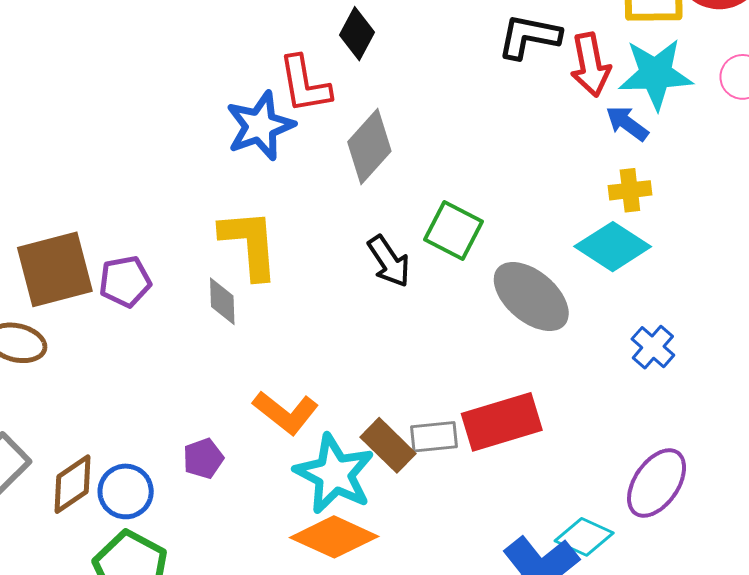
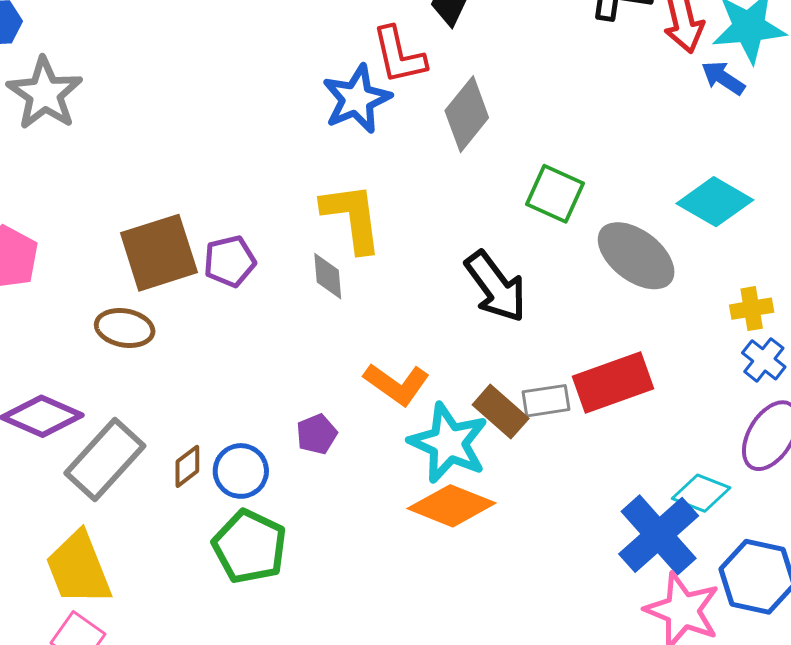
yellow cross: (630, 190) -> (752, 309), moved
black arrow: (389, 261) -> (496, 287), moved, size x1.4
blue cross: (653, 347) -> (764, 360), moved
brown diamond: (72, 484) -> (187, 466), size x0.7

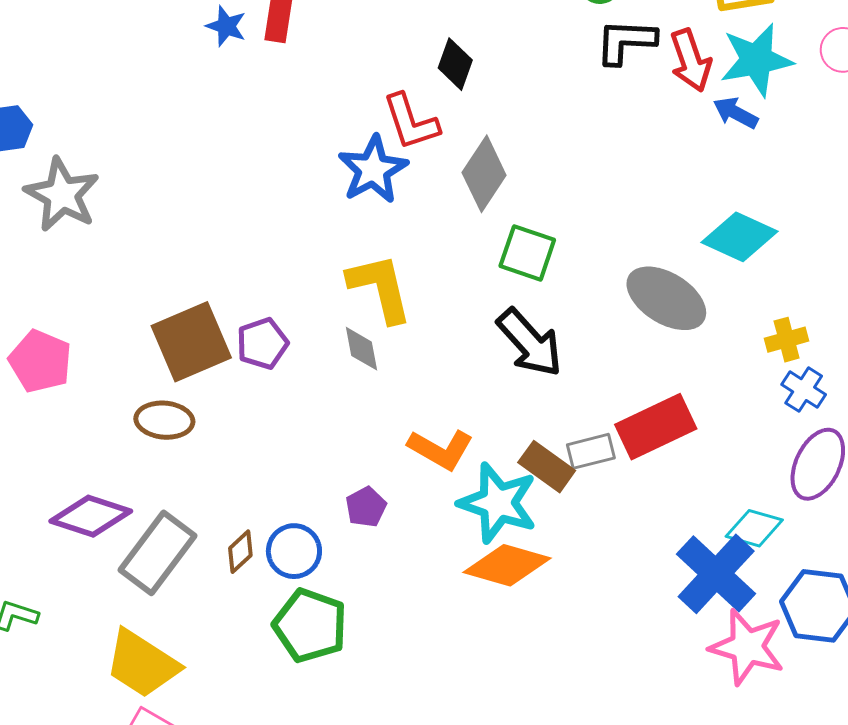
green square: (555, 194) -> (527, 253), moved
yellow trapezoid: (79, 568) -> (142, 664), turned -30

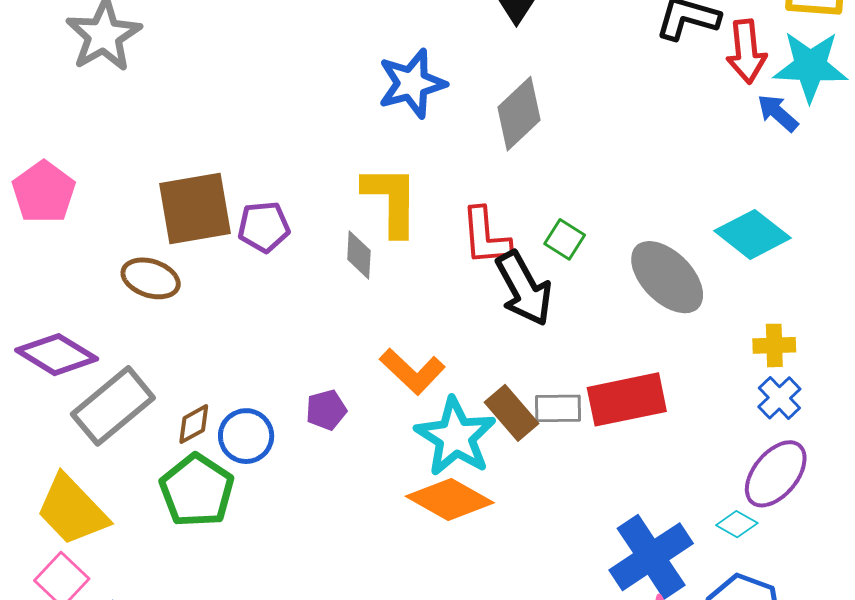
red L-shape: (411, 122) -> (486, 236), moved
green square: (527, 253) -> (565, 239), moved, size x0.7
cyan diamond: (754, 528) -> (737, 524), moved, size x0.7
green pentagon: (310, 625) -> (197, 490), moved

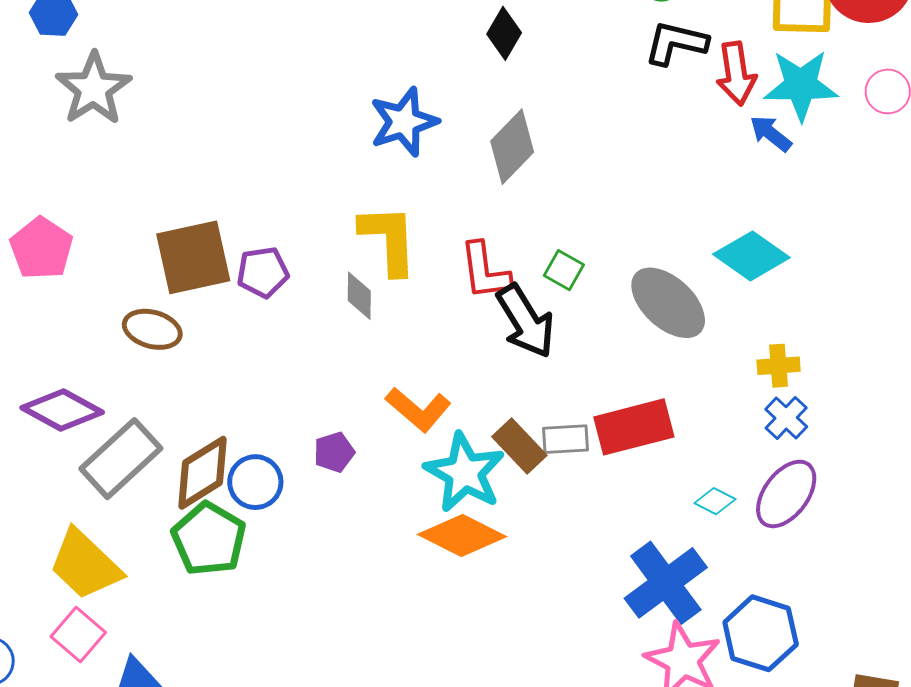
brown diamond: (194, 424) -> (203, 473), size x1.8
cyan diamond: (737, 524) -> (715, 501), moved

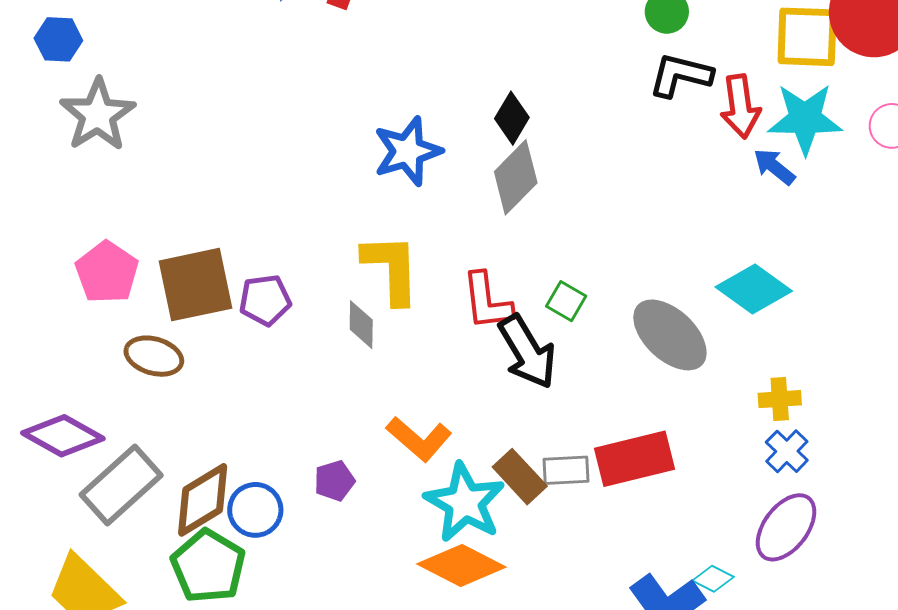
black diamond: (504, 33) -> (512, 118), moved
pink pentagon: (41, 248) -> (107, 272), moved
cyan diamond: (715, 501) -> (713, 579), moved

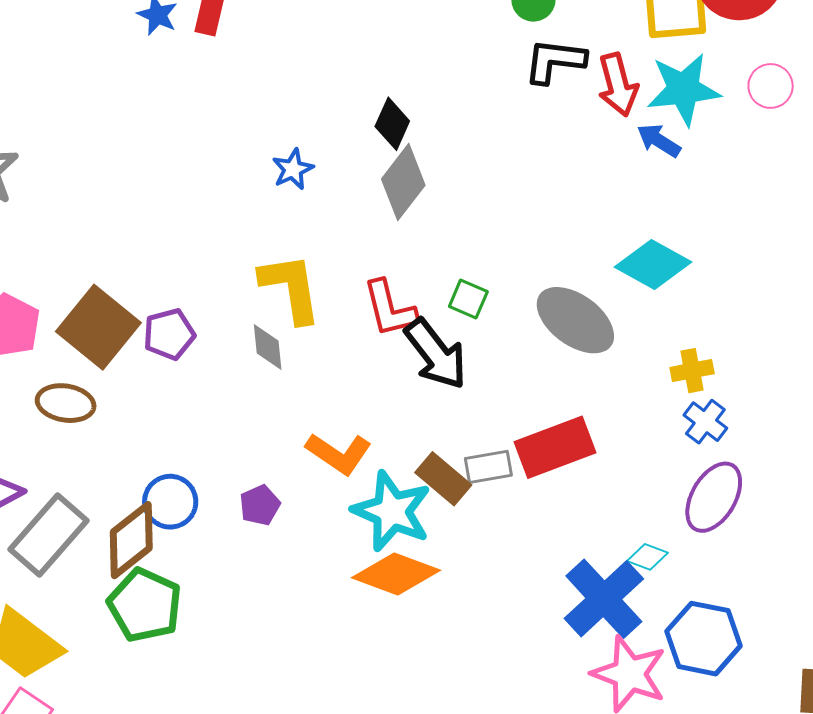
blue star: (408, 151) -> (293, 169), size x0.6
brown square: (196, 285) -> (98, 327), turned -32
blue circle: (255, 510) -> (170, 502), moved

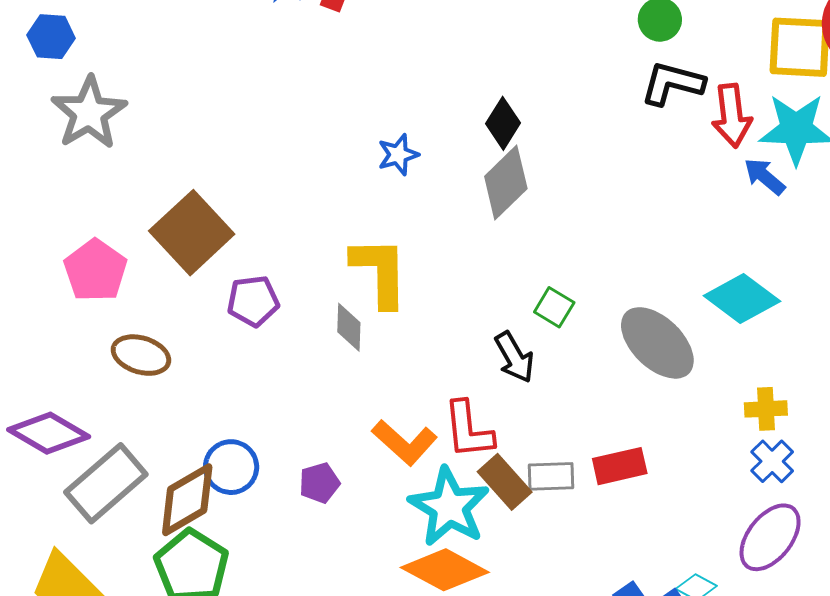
red L-shape: (390, 309) -> (468, 430), moved
brown square: (98, 327) -> (192, 233), moved
black arrow: (436, 354) -> (514, 357), size x0.7
red rectangle: (555, 447) -> (620, 466), size x0.7

